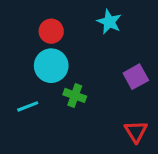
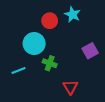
red circle: (51, 31) -> (50, 21), moved
red triangle: (136, 132) -> (70, 87), moved

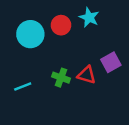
cyan circle: (34, 44) -> (30, 34), moved
red triangle: (70, 87) -> (87, 75), moved, turned -42

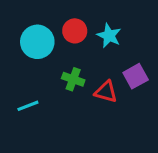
cyan star: (89, 17) -> (109, 36), moved
green cross: (61, 78) -> (73, 79), moved

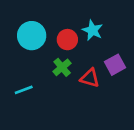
red circle: (75, 31) -> (67, 40), moved
green cross: (73, 79) -> (62, 67), turned 30

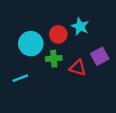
cyan circle: (32, 36) -> (31, 44), moved
green cross: (62, 67) -> (54, 59), turned 35

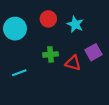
red circle: (58, 34) -> (48, 19), moved
cyan circle: (31, 44) -> (15, 29), moved

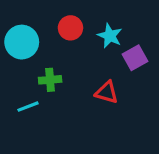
purple square: (94, 52) -> (135, 58), moved
green cross: (50, 54) -> (50, 80), moved

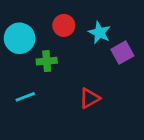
green cross: (50, 80) -> (47, 61), moved
red triangle: (107, 92) -> (90, 98), moved, turned -45

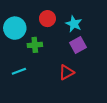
purple square: (122, 53) -> (78, 45), moved

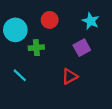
cyan star: (74, 24) -> (91, 21), moved
cyan line: (19, 71) -> (20, 75), turned 64

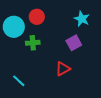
red circle: (50, 20) -> (37, 17), moved
cyan line: (20, 75) -> (19, 81), moved

